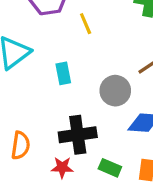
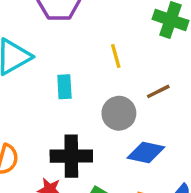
yellow line: (86, 24) -> (116, 56), moved

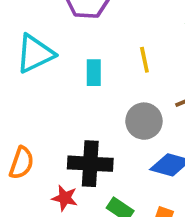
cyan rectangle: (64, 87) -> (94, 73), moved

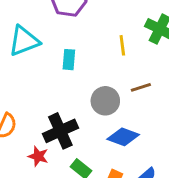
yellow line: (144, 60) -> (122, 45), moved
black cross: (90, 164) -> (60, 131), turned -32

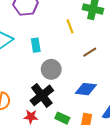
gray circle: (105, 101) -> (51, 69), moved

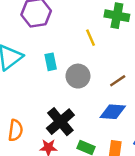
brown line: (90, 52) -> (118, 81), moved
gray circle: (51, 69) -> (78, 76), moved

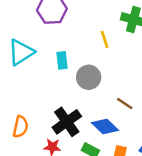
brown line: (118, 81) -> (125, 104), moved, turned 63
blue diamond: (113, 112) -> (105, 126), moved, turned 35

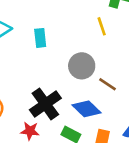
yellow line: (105, 39) -> (102, 26), moved
gray circle: (89, 77) -> (82, 66), moved

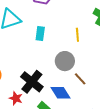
yellow line: (102, 26) -> (77, 35), moved
black cross: (45, 104) -> (32, 82), turned -30

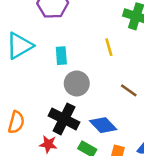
gray circle: (65, 61) -> (77, 83), moved
brown line: (80, 79) -> (129, 90), moved

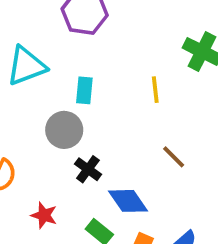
gray circle: (77, 83) -> (64, 130), moved
black cross: (64, 119) -> (88, 169), moved, size x0.6

